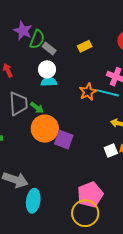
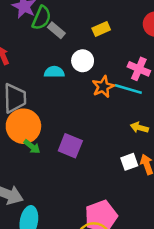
white circle: (47, 69) -> (83, 61), moved
green arrow: (37, 108) -> (32, 147), moved
orange circle: (45, 129) -> (23, 126), moved

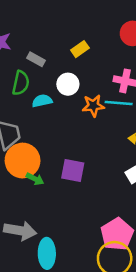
green semicircle: (42, 18) -> (21, 83), moved
orange star: (103, 87) -> (93, 106), turned 30

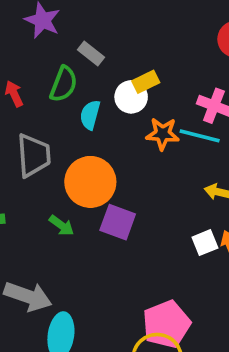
yellow rectangle: (80, 49) -> (146, 82), moved
cyan semicircle: (42, 101) -> (90, 115), turned -72
orange circle: (23, 161) -> (90, 182), moved

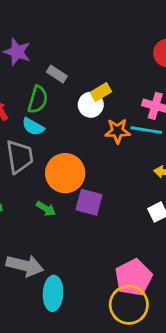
cyan semicircle: (90, 115) -> (33, 127), moved, turned -70

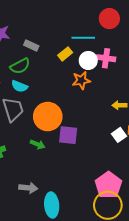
green semicircle: (38, 100) -> (20, 66), turned 54
white circle: (91, 105) -> (88, 60), moved
cyan line: (146, 130) -> (83, 38), moved
gray arrow: (25, 266) -> (28, 188), size x0.7

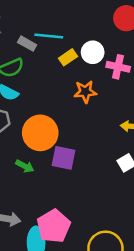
cyan line: (83, 38) -> (49, 36), moved
white circle: (88, 60) -> (93, 52), moved
pink pentagon: (108, 185) -> (54, 226), moved

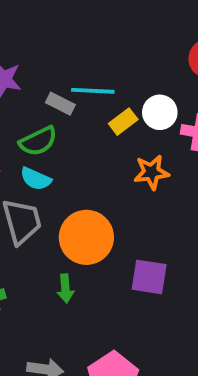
purple square: (64, 158) -> (149, 277), moved
green arrow: (25, 166) -> (65, 289), turned 60

